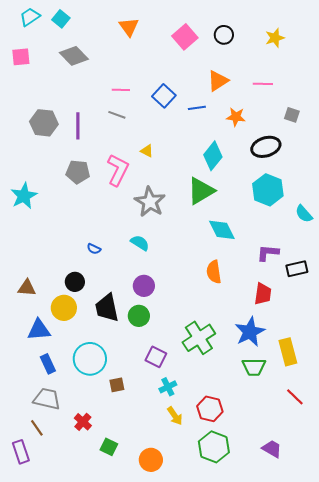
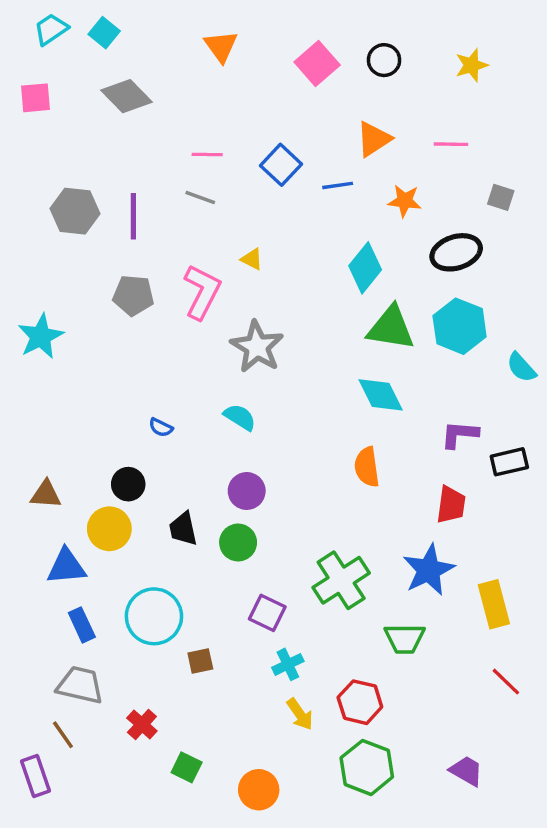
green triangle: (201, 191) -> (391, 328), moved, turned 40
black trapezoid: (107, 308) -> (183, 529), size x0.7
green trapezoid: (254, 367) -> (405, 639), moved

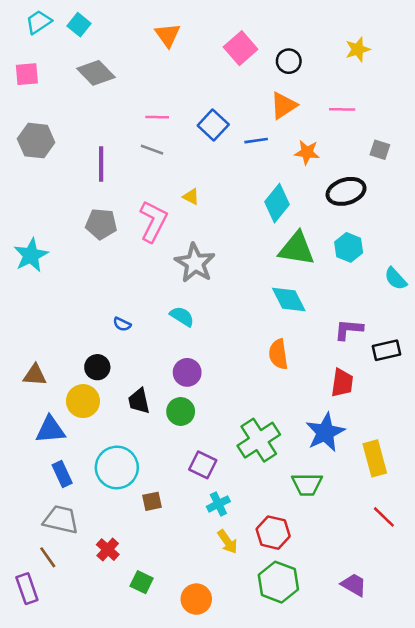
black circle: (384, 60) -> (289, 61), moved
gray hexagon: (75, 211) -> (36, 141), moved
cyan hexagon: (460, 326) -> (349, 247), size x0.7

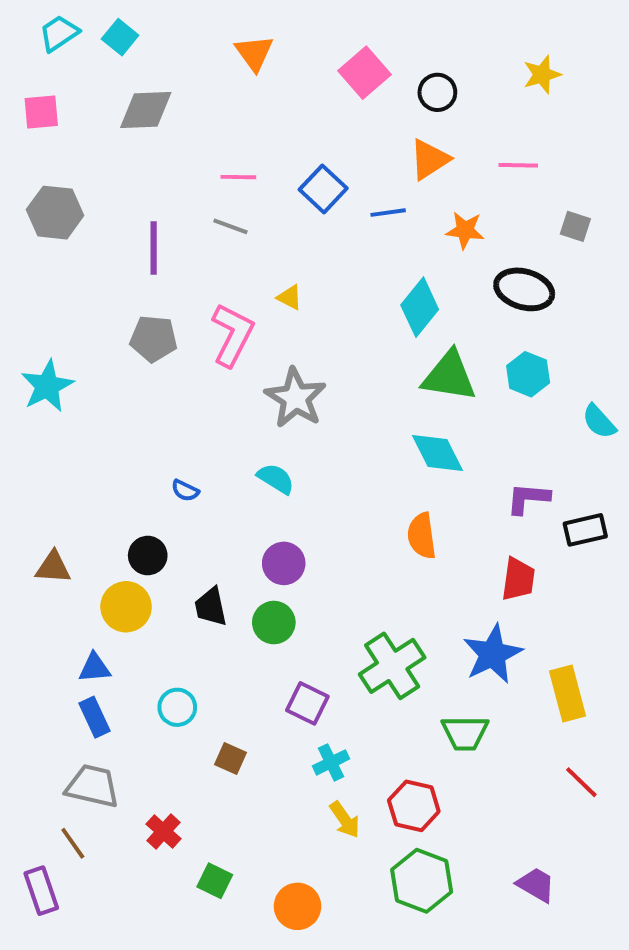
gray diamond: (96, 73) -> (146, 110), turned -48
black ellipse: (346, 191) -> (524, 289), turned 33
blue triangle: (50, 430) -> (94, 668), moved, size x0.7
cyan circle: (117, 467) -> (177, 707), size x0.6
brown square: (152, 501) -> (230, 759), turned 36

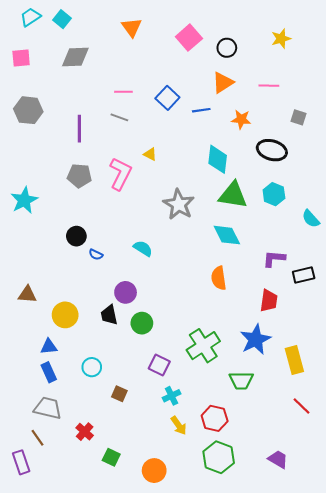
cyan diamond: (420, 307) -> (218, 159), turned -32
gray star: (296, 398) -> (179, 204), moved
black circle: (148, 556) -> (76, 236), moved
purple circle: (284, 563) -> (126, 292), moved

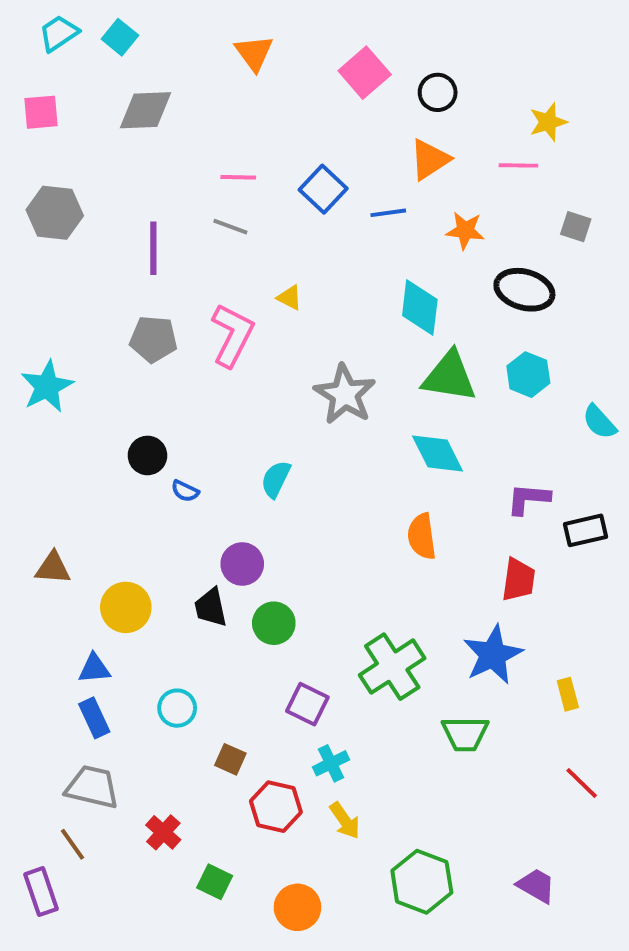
yellow star: (281, 39) -> (548, 122), moved
cyan semicircle: (143, 248) -> (276, 479), turned -96
yellow rectangle: (294, 360) -> (568, 694), size x0.6
red hexagon: (215, 418) -> (276, 807), moved

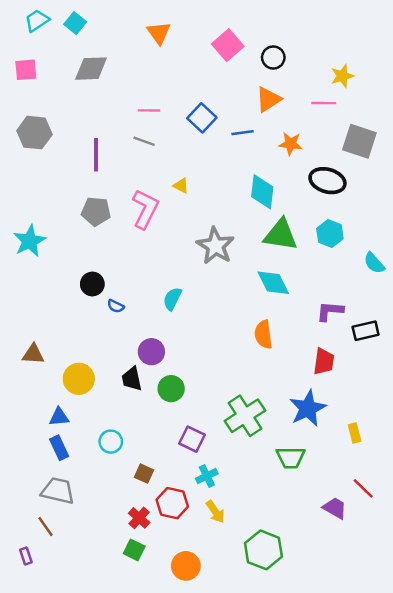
gray square: (576, 227) -> (359, 141), size x1.8
red cross: (163, 832) -> (139, 518), moved
purple trapezoid: (536, 886) -> (335, 508), moved
purple rectangle: (41, 892) -> (26, 556), size x0.6

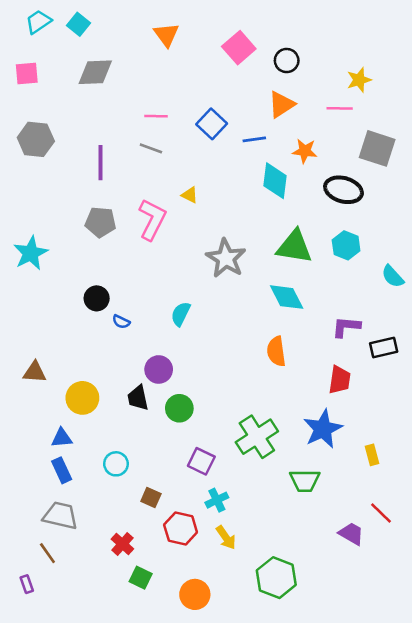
cyan diamond: (262, 192) -> (275, 181), moved
red cross: (139, 518) -> (122, 544), moved

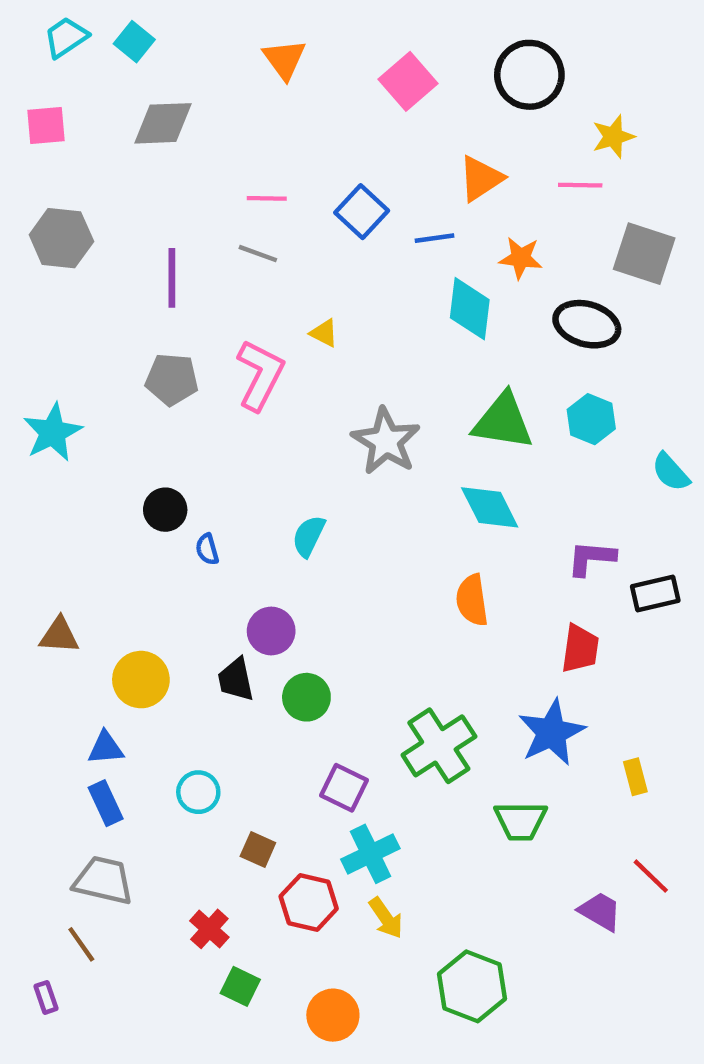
black circle: (287, 61) -> (529, 75), moved, size x1.6
blue semicircle: (121, 322) -> (207, 549), turned 48
cyan cross: (217, 500) -> (370, 854), size x1.4

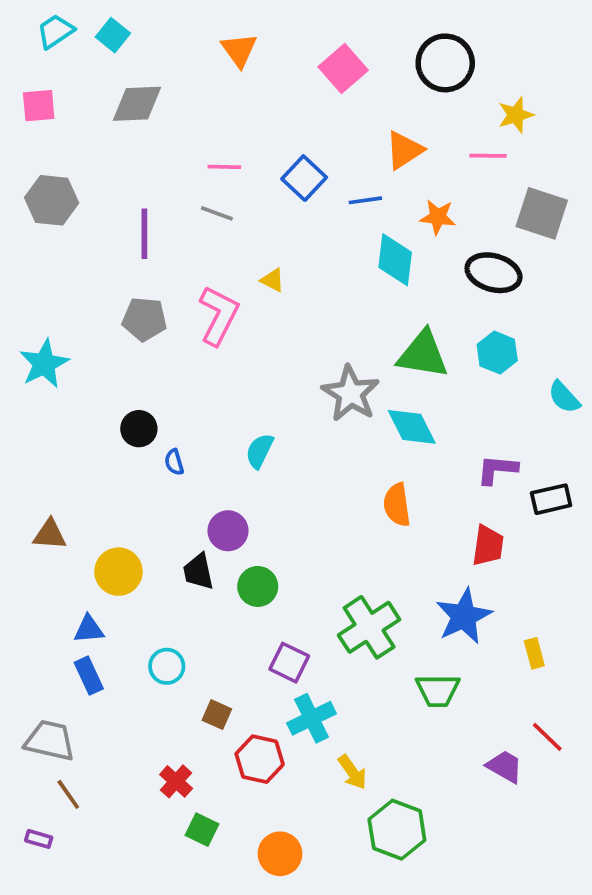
gray star: (386, 441) -> (351, 393), moved
gray trapezoid: (103, 880) -> (50, 741), moved
yellow arrow: (386, 918) -> (352, 772), moved
purple rectangle: (46, 997) -> (39, 839), turned -55

